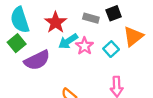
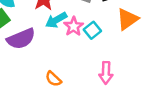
cyan square: (111, 49) -> (92, 30), moved

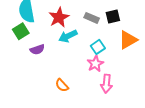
pink star: (74, 26) -> (95, 64), moved
purple semicircle: (21, 39) -> (37, 50), size x0.6

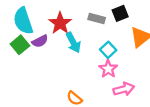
cyan arrow: (68, 36) -> (73, 43), turned -84
purple semicircle: (37, 50) -> (40, 41), moved
pink arrow: (106, 84) -> (124, 89), turned -102

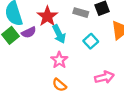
pink star: (108, 69) -> (59, 60), moved

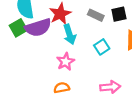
purple semicircle: (29, 32) -> (38, 28), size x1.6
orange semicircle: (59, 85) -> (62, 88), turned 120

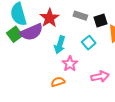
black square: (119, 14) -> (100, 20), moved
cyan arrow: (70, 34) -> (60, 45), moved, turned 42
pink star: (66, 62) -> (70, 64), moved

